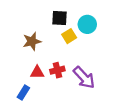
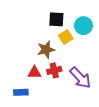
brown star: (32, 41) -> (46, 50), moved
blue rectangle: (23, 92) -> (21, 92), turned 56

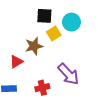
red cross: (54, 70) -> (42, 88), moved
red triangle: (34, 72) -> (16, 62), moved, turned -32

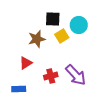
brown star: (34, 46) -> (37, 39), moved
red cross: (42, 88) -> (51, 76), moved

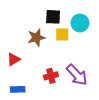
yellow square: (62, 36) -> (62, 34), turned 32
red triangle: (26, 63) -> (14, 59), moved

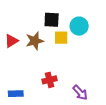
red triangle: (14, 59) -> (11, 41), moved
purple arrow: (77, 75) -> (80, 93), moved, size x0.7

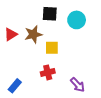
yellow square: (61, 38) -> (52, 48), moved
blue rectangle: (16, 94) -> (15, 86), turned -48

